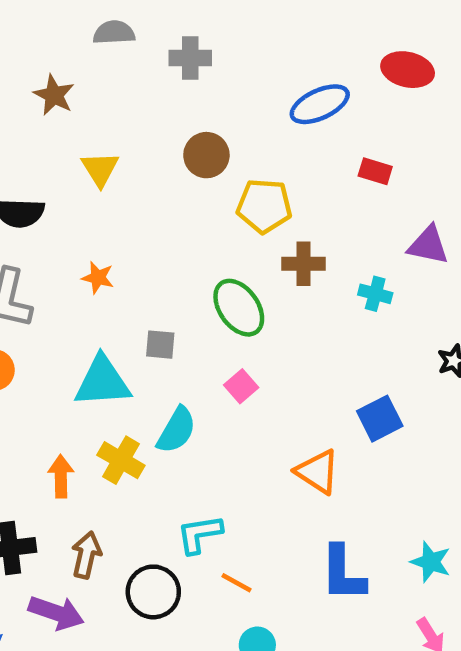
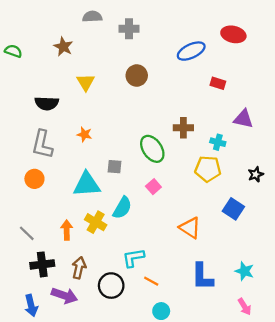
yellow pentagon: (264, 206) -> (208, 169), moved
blue square: (380, 419) -> (233, 209), moved, turned -30

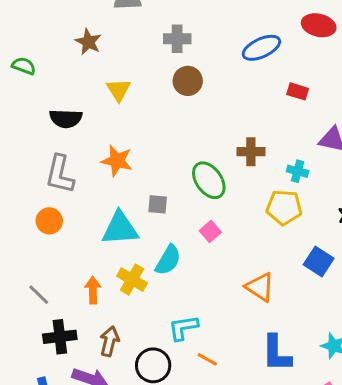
gray cross: (129, 29) -> (177, 39), moved
green semicircle: (13, 51) -> (24, 66), moved
orange star: (84, 134) -> (117, 161), size x1.5

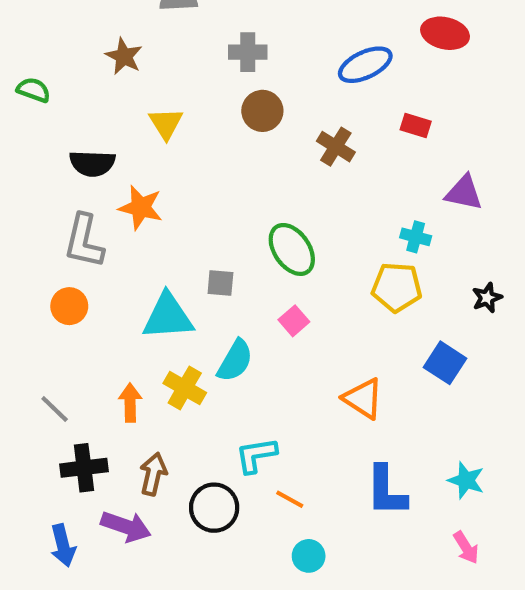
brown cross: (251, 152) -> (336, 147), moved, turned 32
orange star: (117, 161) -> (141, 207), moved

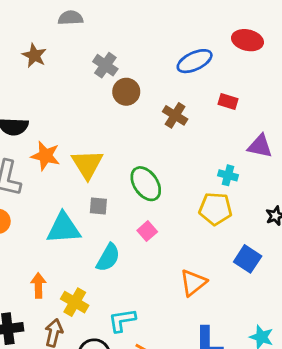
gray cross: (248, 52) -> (105, 65), moved, turned 35
yellow triangle: (166, 123) -> (87, 164), moved, size x1.4
yellow cross: (185, 388) -> (75, 302), moved
orange triangle: (363, 398) -> (193, 283), turned 48

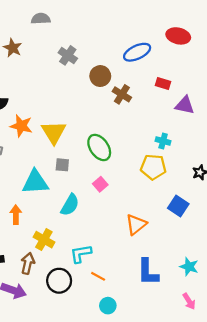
brown circle: (126, 92) -> (100, 76), moved
purple triangle: (260, 146) -> (185, 105), moved
orange arrow: (38, 285) -> (16, 215), moved

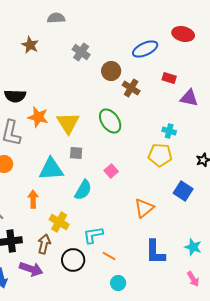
green ellipse: (99, 147) -> (110, 121), moved

